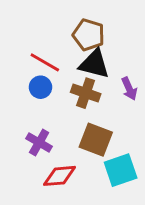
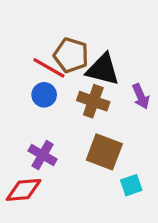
brown pentagon: (89, 35) -> (71, 55), moved
cyan square: (121, 170) -> (131, 185), size x0.6
red diamond: (59, 176) -> (24, 190), moved

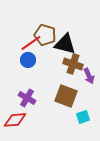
red line: (49, 68) -> (31, 43), turned -65
purple arrow: (141, 96) -> (89, 76), moved
brown cross: (93, 101) -> (73, 64), moved

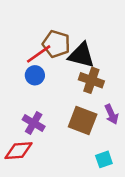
purple arrow: (89, 76) -> (111, 114), moved
cyan square: (83, 117) -> (104, 159), moved

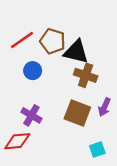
red line: (39, 54) -> (22, 40), moved
purple arrow: (111, 114) -> (104, 107), turned 48

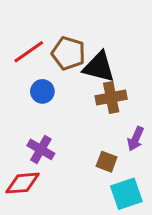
brown cross: (86, 75) -> (111, 98), turned -30
brown square: (77, 113) -> (107, 162), moved, size x0.6
cyan square: (97, 149) -> (126, 194), size x1.5

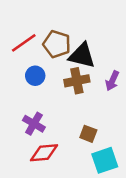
brown cross: (111, 98) -> (77, 81), moved
purple arrow: (136, 139) -> (112, 81), moved
red diamond: (23, 183) -> (44, 153), moved

